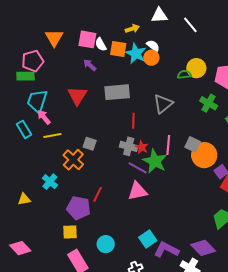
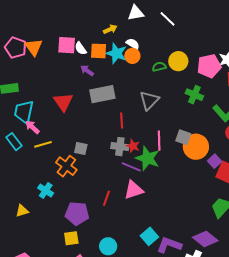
pink pentagon: (33, 61) -> (16, 48), moved, turned -30
purple arrow: (90, 65) -> (87, 71), moved
green semicircle: (184, 74) -> (159, 67), moved
red line: (98, 194) -> (106, 198), moved

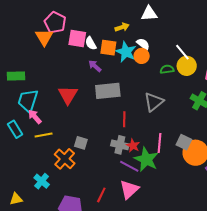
white line: (167, 19) -> (182, 52), moved
pink pentagon: (16, 48) -> (55, 23), moved
pink triangle: (134, 190) -> (129, 189), turned -30

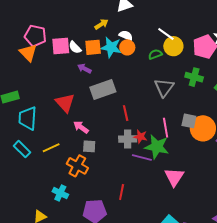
gray triangle: (154, 102) -> (164, 88), moved
pink arrow: (35, 117) -> (81, 127), moved
pink triangle: (129, 189) -> (174, 177), moved

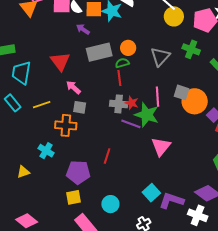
orange circle: (127, 47) -> (128, 48), moved
green semicircle: (155, 54) -> (122, 63), moved
orange cross: (77, 166) -> (66, 125), turned -30

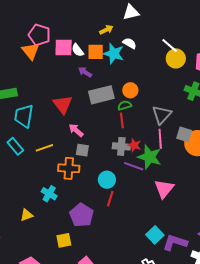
gray triangle: (160, 57) -> (162, 115), moved
purple pentagon: (78, 172) -> (82, 215), turned 30
yellow square: (73, 197) -> (64, 240), moved
cyan circle: (110, 204) -> (107, 180), moved

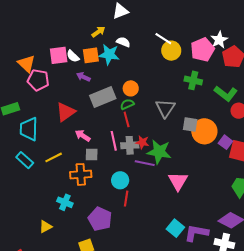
pink pentagon: (39, 35) -> (38, 80), moved
red triangle: (63, 104) -> (66, 112), turned 40
pink line: (160, 139) -> (114, 141), moved

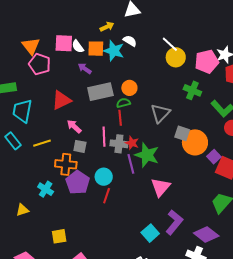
purple line: (145, 163) -> (131, 164), turned 54
purple pentagon: (100, 219) -> (78, 182), moved
purple L-shape: (196, 233) -> (174, 222), moved, turned 110

